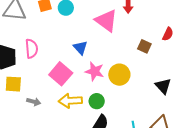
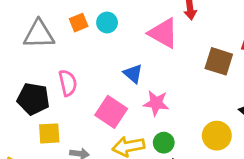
brown square: (144, 46) -> (219, 61), size x1.5
yellow circle: (119, 75) -> (217, 136), moved

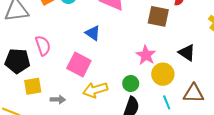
pink star: (156, 103) -> (146, 55), moved, turned 30
green circle: (164, 143) -> (131, 83), moved

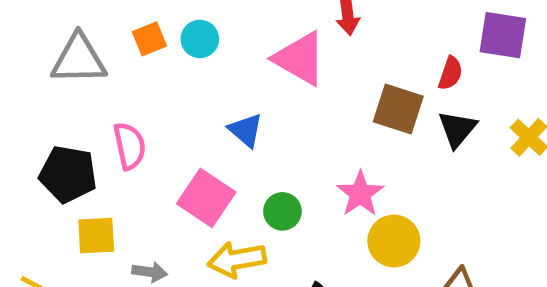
black triangle: (187, 53) -> (457, 129), moved, turned 30
green circle: (131, 83) -> (282, 211), moved

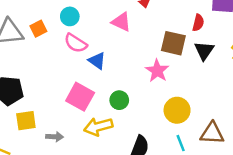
orange square: (149, 39) -> (38, 29), moved
pink triangle: (300, 58) -> (121, 22), size x0.7
pink semicircle: (130, 146) -> (76, 43), moved, turned 140
pink star: (360, 194) -> (157, 71), moved

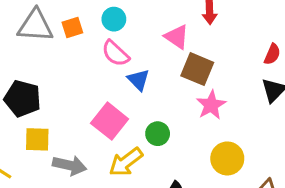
brown square: (173, 43) -> (197, 69), moved
yellow arrow: (98, 127) -> (126, 162), turned -32
gray arrow: (55, 137) -> (70, 165), size x1.5

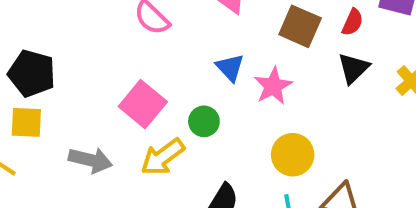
brown square: (197, 69) -> (300, 26), moved
blue triangle: (138, 80) -> (230, 68), moved
yellow square: (37, 139) -> (26, 122), moved

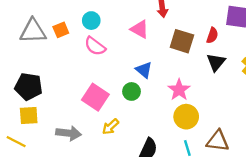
pink star: (273, 86) -> (179, 90), moved
green circle: (204, 121) -> (131, 91), moved
yellow arrow: (163, 157) -> (111, 127), size x0.7

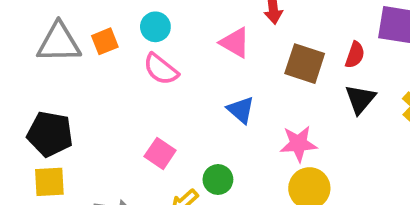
pink star: (179, 90) -> (298, 144), turned 30
green circle: (131, 91) -> (218, 179), moved
pink square: (95, 97) -> (160, 153), size x0.7

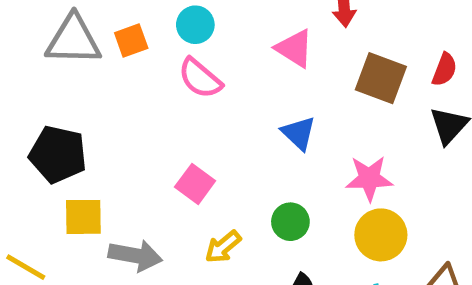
green circle: (218, 179) -> (290, 222), moved
yellow square: (49, 182) -> (83, 217), moved

